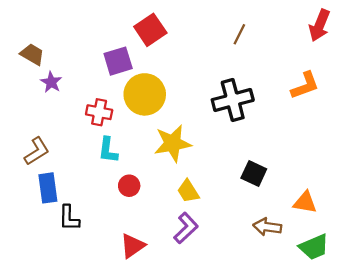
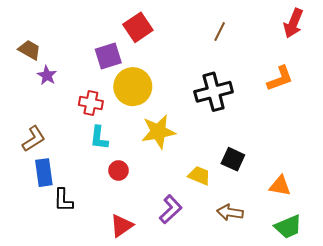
yellow trapezoid: (188, 191) -> (199, 176), moved, turned 145
brown arrow: (267, 227) -> (230, 212), moved

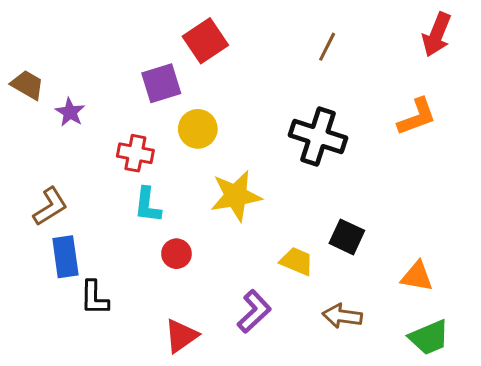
brown trapezoid: (30, 50) -> (27, 85), moved
yellow circle: (133, 87) -> (198, 129), size x0.7
black cross: (214, 92) -> (318, 137), turned 33

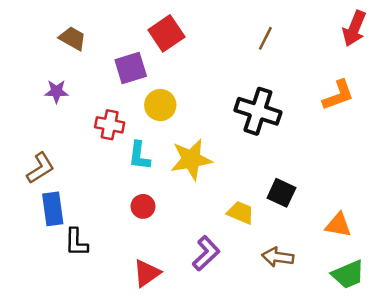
brown trapezoid: (27, 85) -> (73, 38), moved
purple star: (70, 112) -> (56, 91), turned -30
cyan L-shape: (148, 205) -> (139, 156), moved

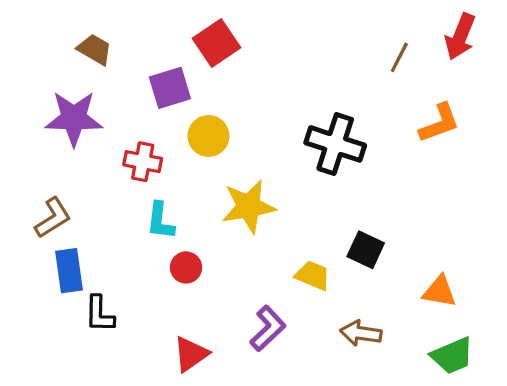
brown line: (265, 38) -> (399, 57), moved
purple star: (56, 91) -> (74, 118), size x1.8
cyan L-shape: (139, 156) -> (160, 221), moved

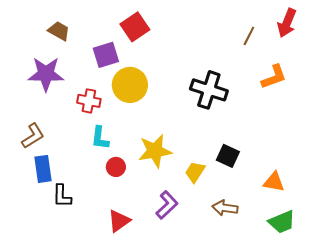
yellow circle: (208, 136) -> (130, 85), size x1.4
yellow star: (249, 207) -> (155, 151), moved
yellow trapezoid: (313, 275) -> (195, 172), turned -80

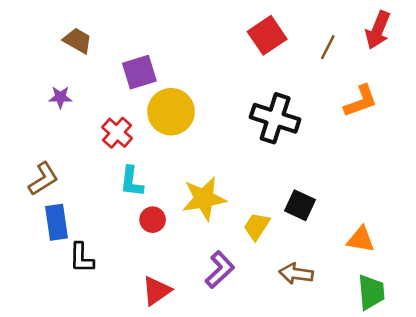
red square: (135, 27) -> (267, 35), moved
purple star: (46, 74) -> (60, 97), size x0.5
red cross: (89, 101) -> (117, 133), turned 30
green trapezoid: (282, 222) -> (371, 292), turned -72

